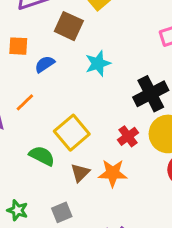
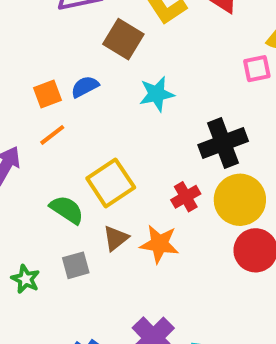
orange square: (18, 46) -> (47, 94), moved, turned -30
gray square: (62, 212) -> (76, 265), moved

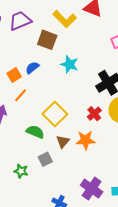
cyan star: (157, 94) -> (69, 64), turned -30

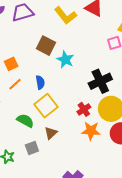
brown square: (47, 40) -> (46, 46), moved
blue semicircle: (32, 68) -> (40, 82), moved, turned 112
orange star: (86, 140) -> (91, 131), moved

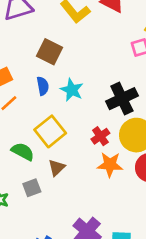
cyan star: (65, 60) -> (72, 90), moved
blue semicircle: (40, 82) -> (43, 86), moved

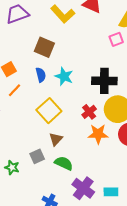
black cross: (122, 99) -> (104, 81), turned 30
green semicircle: (23, 152) -> (64, 163), moved

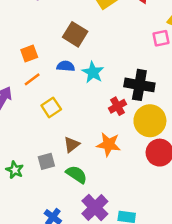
blue semicircle: (41, 75) -> (66, 66), turned -80
yellow square: (49, 111) -> (51, 107), moved, size x0.7
red cross: (89, 112) -> (118, 106), moved
orange star: (98, 134) -> (109, 144), moved

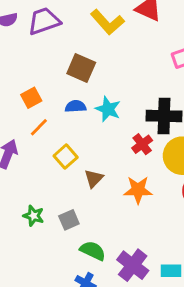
brown triangle: (72, 145) -> (94, 178), moved
green star: (15, 170) -> (34, 216), moved
green semicircle: (76, 174) -> (93, 251), moved

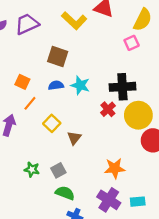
orange square: (31, 98) -> (22, 82), turned -32
orange star: (138, 190) -> (115, 168), moved
green semicircle: (93, 251) -> (65, 193), moved

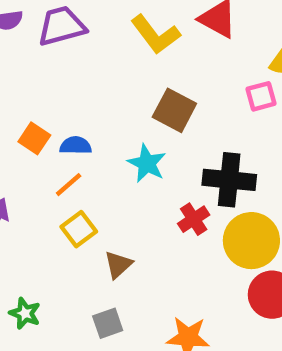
brown square: (58, 56) -> (174, 110), moved
blue semicircle: (56, 85) -> (76, 145), moved
orange line: (30, 103) -> (69, 185), moved
gray square: (58, 170) -> (108, 323), moved

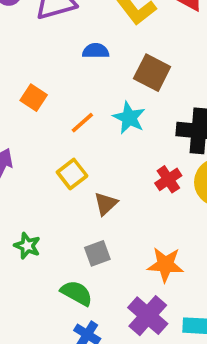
blue semicircle: (76, 145) -> (96, 51), moved
orange line: (69, 185) -> (82, 123), moved
red cross: (194, 219) -> (168, 179), moved

